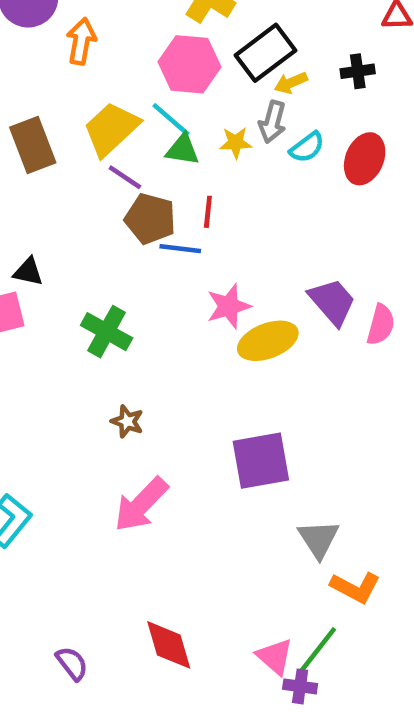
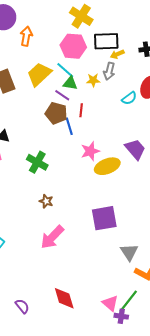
black rectangle: (266, 53) -> (106, 41), turned 35
cyan semicircle: (307, 147) -> (129, 98), moved
purple line: (125, 177) -> (62, 95), moved
blue line: (180, 249) -> (69, 126), turned 66

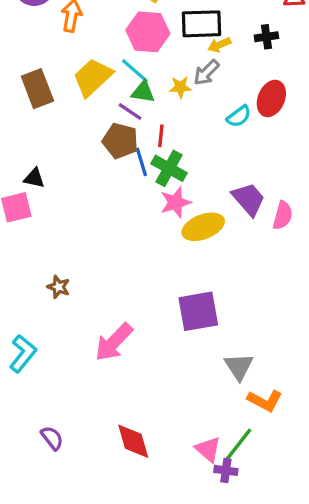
gray arrow: (109, 71) -> (206, 72), turned 30
green cross: (37, 162) -> (169, 168), moved
brown star: (46, 201) -> (59, 287), moved
purple semicircle: (22, 306) -> (52, 438), moved

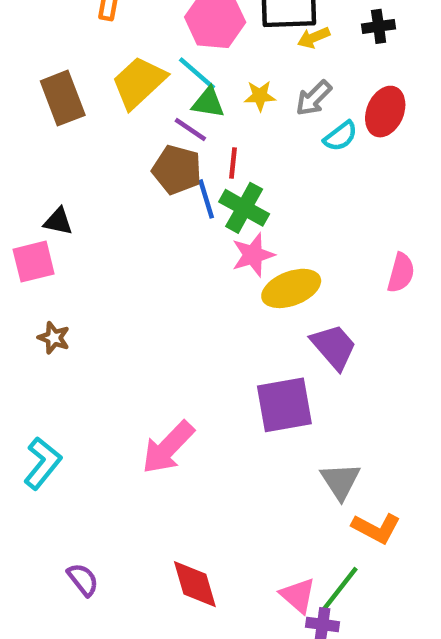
gray arrow: (206, 72) -> (314, 98), moved
purple trapezoid: (249, 199) -> (334, 347), moved
brown star: (59, 287) -> (54, 338), moved

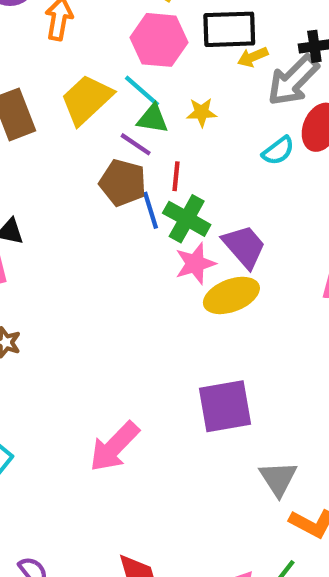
gray arrow: (314, 98) -> (293, 80), moved, size x1.5
purple trapezoid: (334, 347) -> (244, 246), moved

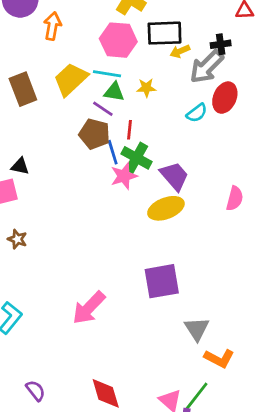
cyan line: (142, 91) -> (107, 74), turned -32
pink star: (195, 264) -> (124, 176), moved

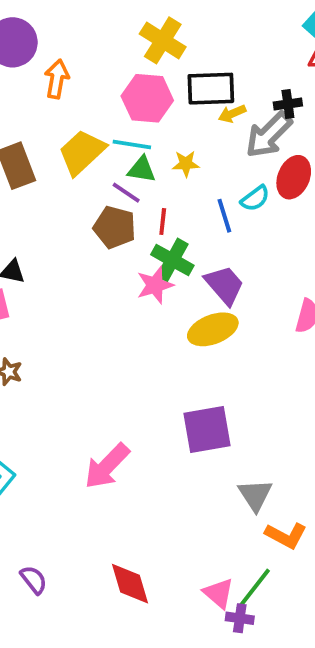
blue line: (113, 152) -> (224, 216), moved

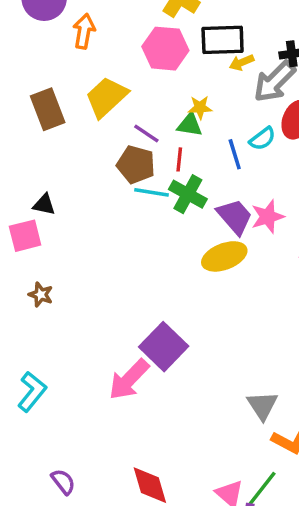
cyan line: (132, 144) -> (152, 192), moved
green triangle: (142, 169) -> (190, 125), moved
pink star: (155, 285) -> (268, 217), moved
purple square: (207, 430) -> (164, 347), moved, turned -36

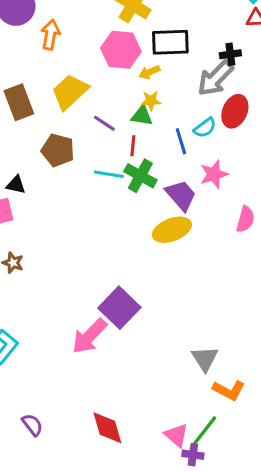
yellow arrow: (242, 62) -> (149, 72), moved
brown pentagon: (136, 165) -> (58, 150), moved
pink star: (268, 217) -> (214, 174), moved

